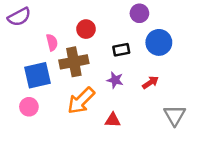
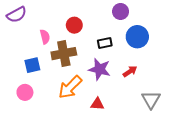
blue square: (37, 75) -> (32, 65), size x0.7
purple star: (115, 80) -> (100, 69), size x1.5

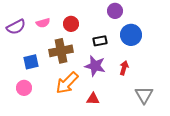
purple semicircle: (17, 15) -> (16, 27), moved
pink semicircle: (45, 37) -> (43, 23), moved, turned 88
red arrow: (130, 71) -> (124, 68), turned -40

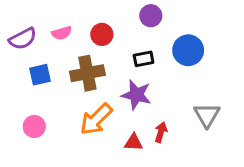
purple circle: (115, 11) -> (151, 16), moved
blue square: (31, 62) -> (40, 75), moved
red arrow: (124, 68) -> (161, 132), moved
gray triangle: (144, 95) -> (207, 115), moved

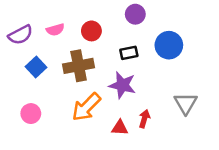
blue square: (40, 75) -> (36, 67), turned -30

